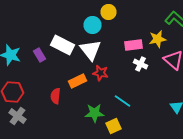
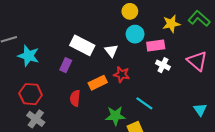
cyan circle: (92, 25) -> (135, 34), moved
yellow star: (158, 39) -> (171, 24), moved
white triangle: (90, 50) -> (111, 51), size x0.6
purple rectangle: (40, 55) -> (66, 65), moved, turned 56

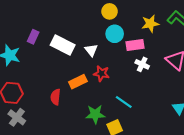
purple rectangle: (66, 65) -> (33, 37), moved

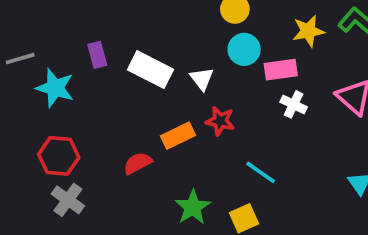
purple rectangle: (33, 37) -> (97, 55), turned -40
red semicircle: (56, 97) -> (138, 163), turned 56
green star: (95, 114) -> (193, 207), moved, turned -30

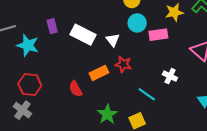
white cross: (294, 104) -> (170, 76), moved
red semicircle: (138, 163) -> (76, 89), turned -91
gray cross: (68, 200) -> (22, 110), moved

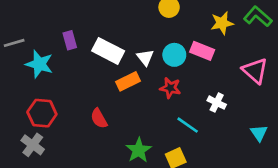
cyan circle: (137, 23) -> (174, 55), moved
pink rectangle: (158, 35) -> (202, 51), turned 30
red star: (123, 64) -> (170, 88), moved
orange rectangle: (99, 73) -> (128, 81), moved

